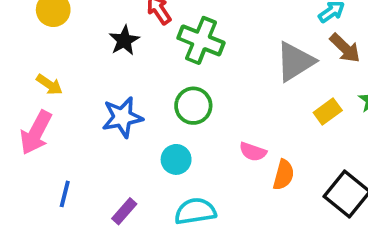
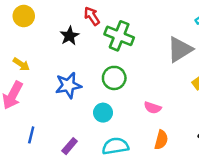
orange semicircle: (284, 175) -> (161, 140), moved

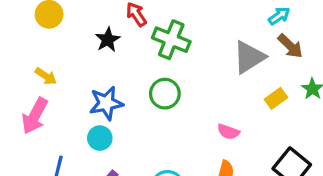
pink semicircle: (153, 108) -> (228, 132), moved
cyan circle: (103, 113) -> (100, 138), moved

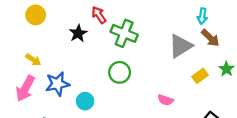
cyan arrow: (279, 16) -> (202, 16), turned 133
blue star: (106, 103) -> (57, 84), moved
cyan circle: (100, 138) -> (85, 101), moved

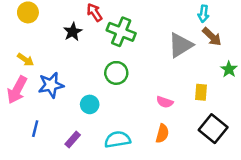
yellow rectangle: (200, 76) -> (201, 92), moved, turned -49
cyan circle: (85, 101) -> (90, 104), moved

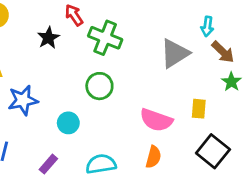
cyan arrow: (203, 14) -> (207, 26), moved
brown arrow: (212, 37) -> (223, 52), moved
pink semicircle: (165, 102) -> (156, 120), size x1.6

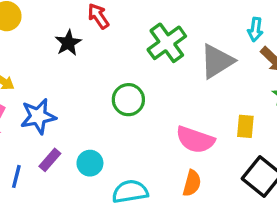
green cross: (105, 38) -> (167, 43), moved, turned 32
cyan circle: (68, 123) -> (90, 163), moved
purple rectangle: (48, 164) -> (50, 160), moved

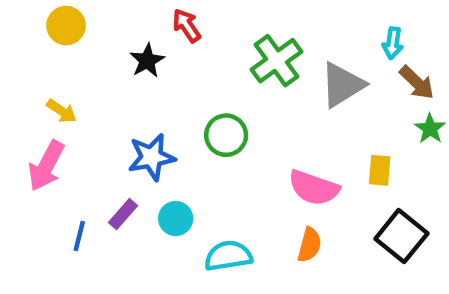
blue star: (38, 116) -> (152, 157), moved

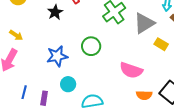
yellow rectangle: (380, 170) -> (161, 44), moved, turned -64
purple rectangle: (123, 214) -> (44, 98), moved, turned -32
orange semicircle: (309, 245) -> (144, 95), moved, turned 77

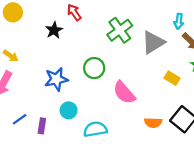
yellow rectangle: (161, 44) -> (172, 78), moved
pink semicircle: (131, 70) -> (124, 93), moved, turned 30
blue line: (24, 92) -> (20, 119), turned 40

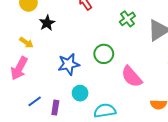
black star: (54, 30) -> (47, 23), moved
green cross: (120, 30) -> (127, 19), size x0.7

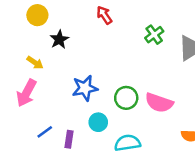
green circle: (104, 54) -> (126, 98), moved
pink semicircle: (132, 77) -> (159, 103), turned -30

